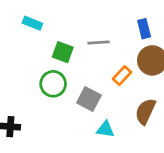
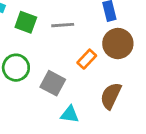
green square: (63, 52) -> (26, 22), moved

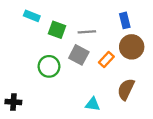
gray square: (53, 83) -> (79, 55), moved

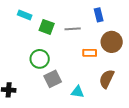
blue rectangle: (125, 20) -> (99, 15), moved
gray square: (79, 55) -> (53, 79), moved, turned 36
orange rectangle: (106, 60) -> (90, 53), turned 48

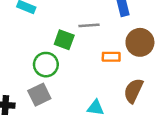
green square: (47, 27) -> (64, 40), moved
gray square: (53, 79) -> (39, 95), moved

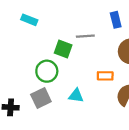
orange rectangle: (111, 57) -> (105, 76), moved
cyan triangle: (96, 108) -> (76, 96), moved

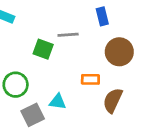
green circle: (47, 71) -> (16, 85), moved
gray square: (41, 98) -> (33, 115), moved

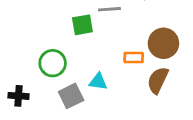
green square: (43, 49) -> (82, 25), turned -30
brown circle: (119, 52) -> (163, 43), moved

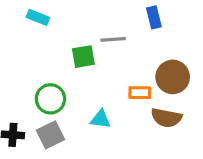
brown semicircle: (158, 80) -> (166, 118), turned -104
gray square: (71, 96) -> (50, 135), moved

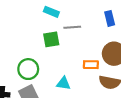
cyan rectangle: (38, 17) -> (51, 12), moved
blue rectangle: (154, 17) -> (110, 18), moved

